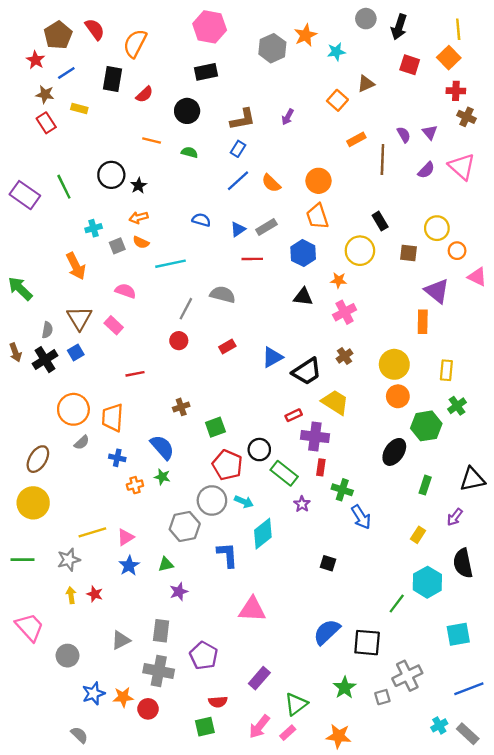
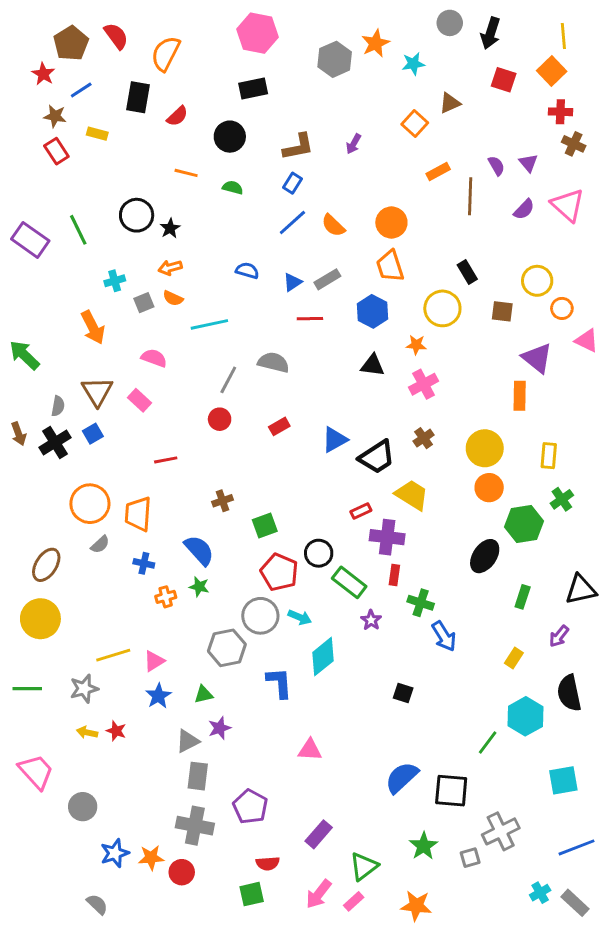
yellow arrow: (71, 595) -> (87, 732), turned -70
pink triangle: (252, 609) -> (310, 750), size x0.7
gray triangle: (121, 640) -> (188, 741), moved

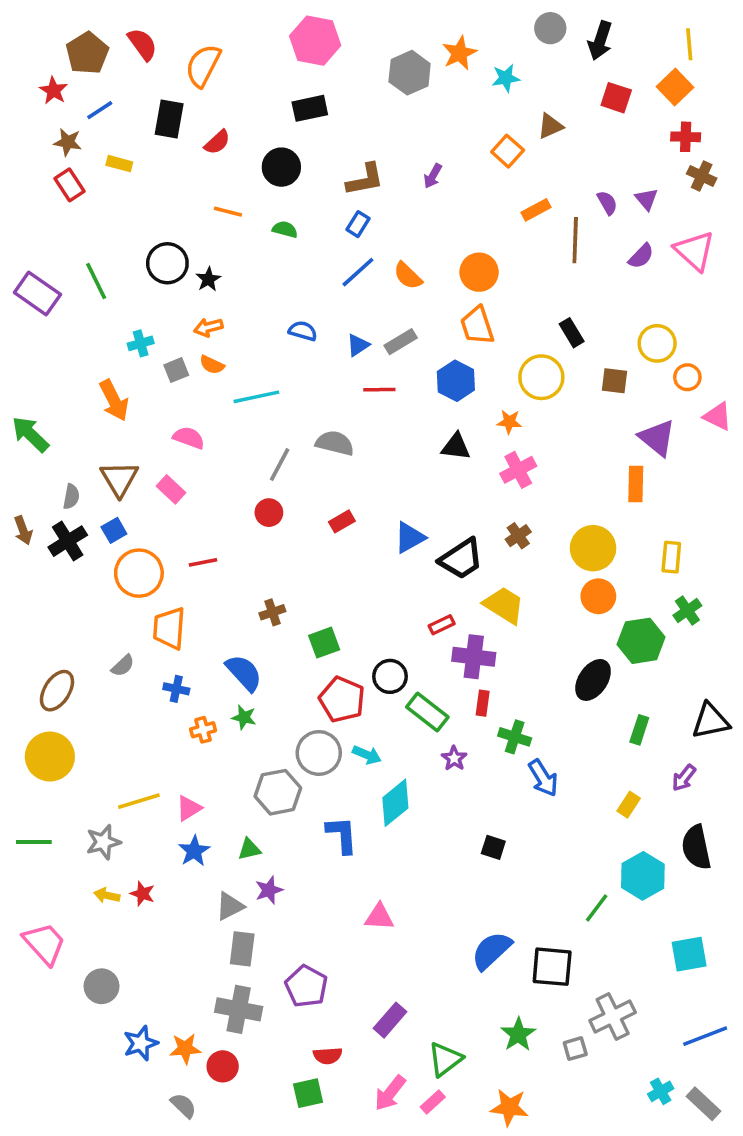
orange circle: (90, 504) -> (139, 573), moved
gray semicircle: (97, 904) -> (183, 1106), moved

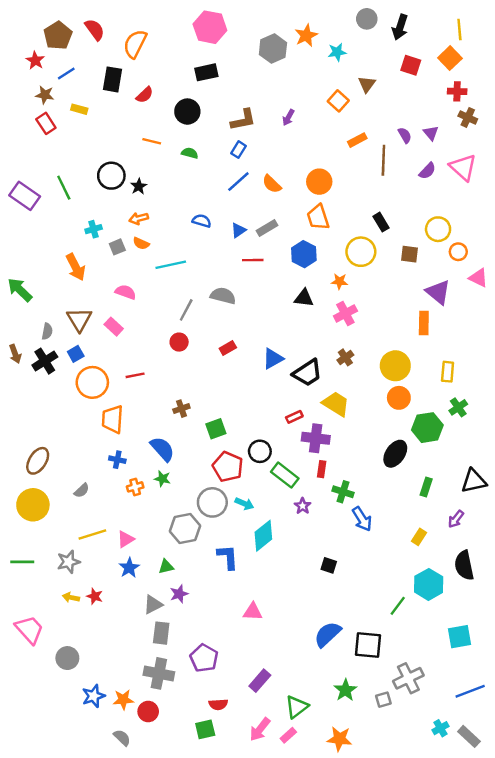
brown triangle: (550, 126) -> (367, 84), turned -30
gray semicircle: (123, 666) -> (82, 491), moved

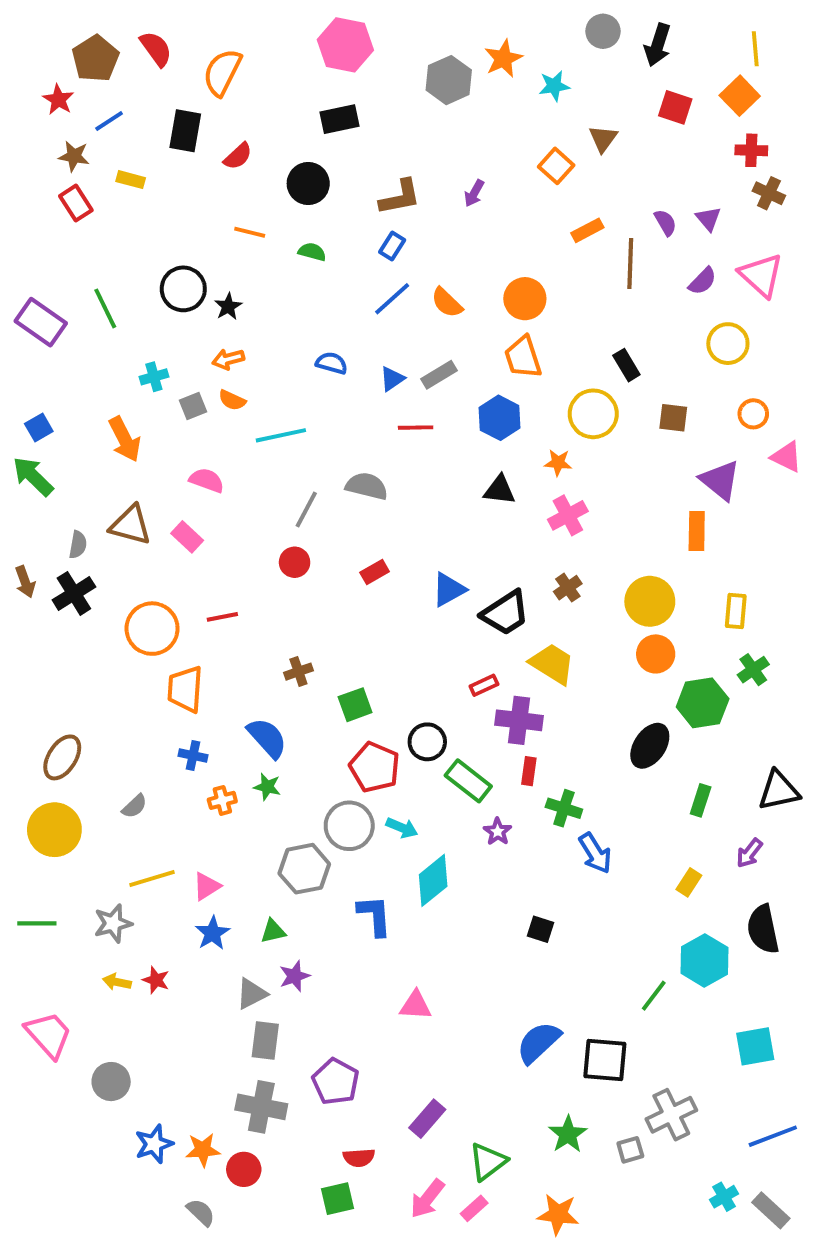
yellow circle: (438, 229) -> (728, 344), moved
brown triangle: (79, 319) -> (131, 525), turned -44
blue square: (76, 354) -> (39, 428), moved

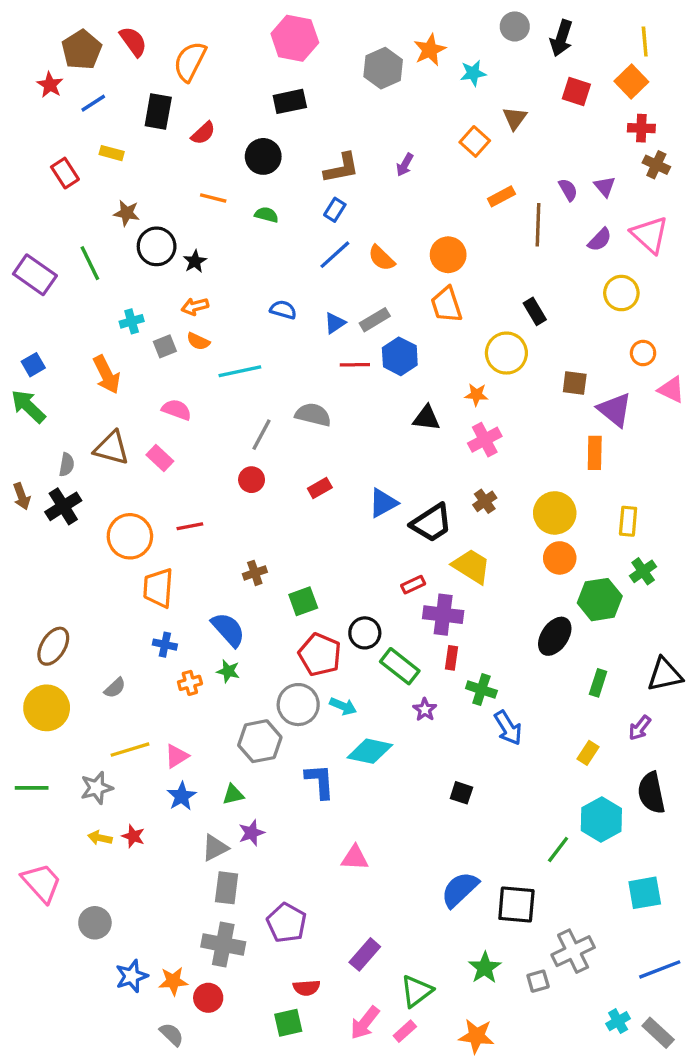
brown star: (74, 156) -> (127, 213), moved
blue hexagon: (500, 418) -> (400, 356), moved
brown square: (673, 418) -> (575, 383), moved
cyan diamond: (433, 880) -> (370, 751), turned 51

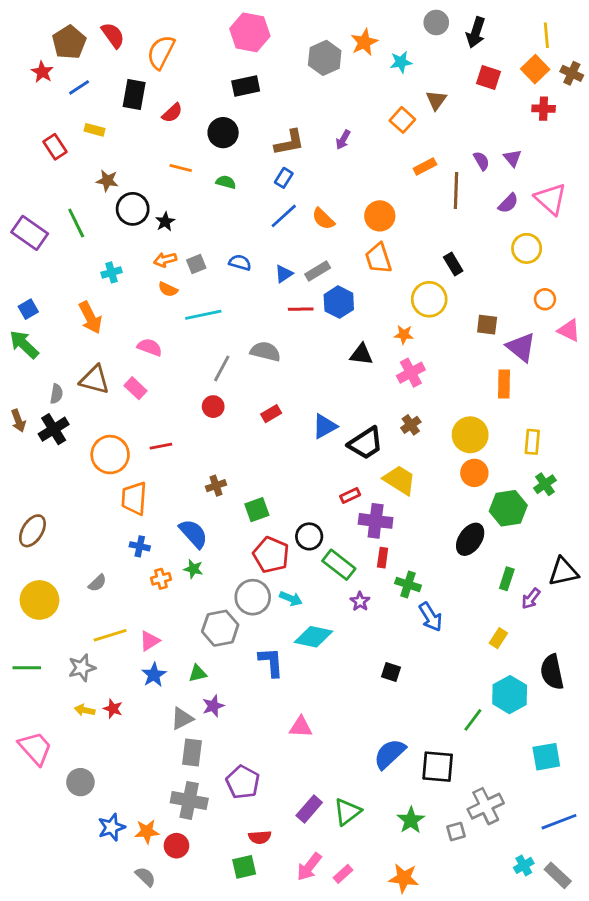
brown cross: (656, 165) -> (572, 73), moved
gray square: (165, 346) -> (196, 264), moved
brown ellipse: (53, 646) -> (32, 531), moved
purple arrow: (640, 728) -> (531, 599), moved
green triangle: (416, 991) -> (347, 812), moved

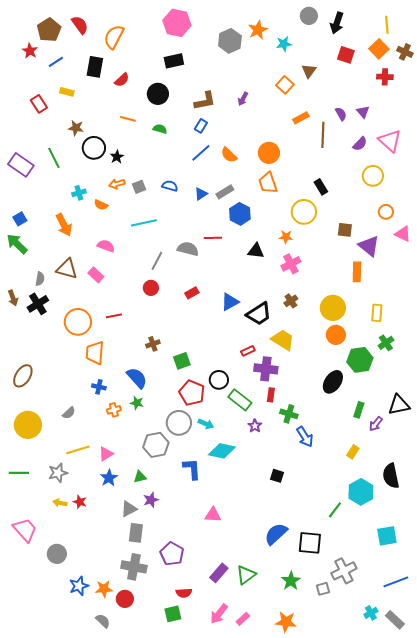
orange semicircle: (168, 289) -> (101, 205), moved
red line: (301, 309) -> (213, 238), moved

